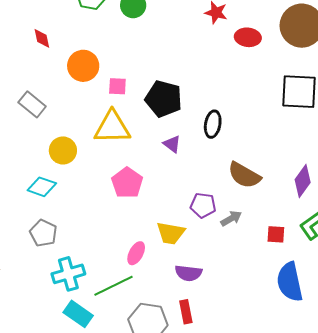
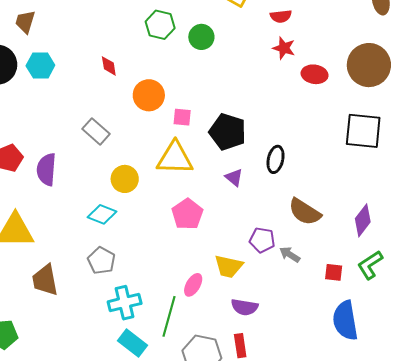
gray arrow: (231, 218) -> (290, 254), turned -120
green line: (113, 286) -> (169, 316), turned -51

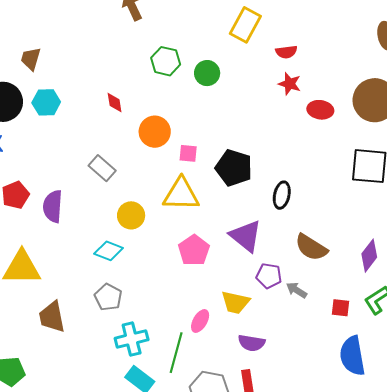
purple triangle: (234, 177) -> (246, 236), moved, size x1.8

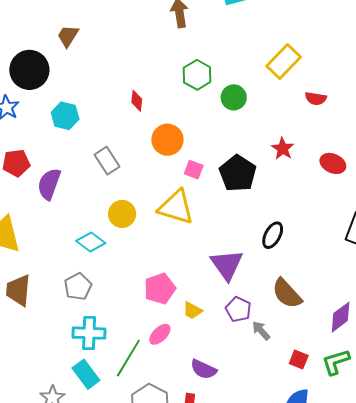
red star: (290, 84) -> (283, 149), moved
cyan hexagon: (46, 102) -> (65, 116), moved
black pentagon: (234, 168) -> (238, 173), moved
pink pentagon: (194, 250) -> (160, 289), moved
yellow trapezoid: (235, 302) -> (192, 311), moved, size x0.7

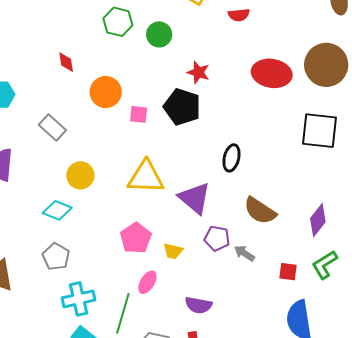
red star: (283, 149) -> (198, 72), moved
red ellipse: (333, 163) -> (272, 73), size x1.5
yellow triangle: (176, 207) -> (146, 177), moved

